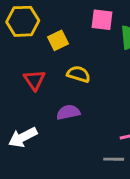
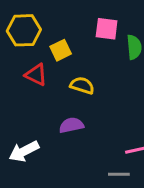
red triangle: (34, 80) -> (36, 75), moved, turned -30

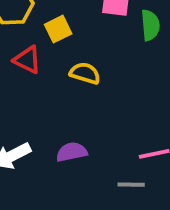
purple semicircle: (71, 125) -> (72, 152), moved

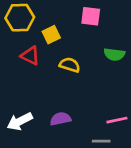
green semicircle: (150, 25) -> (114, 54), moved, turned 102

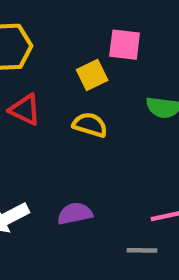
yellow square: (51, 35) -> (92, 75), moved

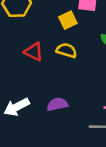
red triangle: (25, 110) -> (34, 52), moved

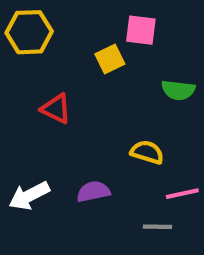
yellow semicircle: (67, 50) -> (147, 152), moved

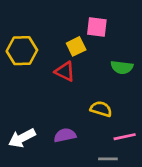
yellow hexagon: (29, 32) -> (22, 51), moved
red triangle: (56, 109) -> (65, 71), moved

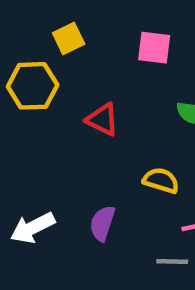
yellow square: (76, 46) -> (69, 39), moved
purple semicircle: (65, 135) -> (102, 223), turned -60

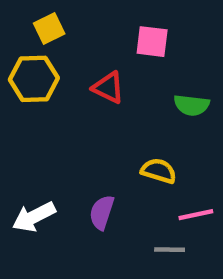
yellow square: (69, 39) -> (49, 28), moved
red triangle: (102, 120) -> (108, 88), moved

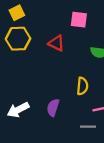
yellow square: (49, 28) -> (17, 13), moved
yellow semicircle: (159, 171) -> (82, 86), turned 78

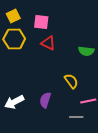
pink square: (79, 20) -> (41, 22), moved
yellow semicircle: (82, 86) -> (71, 81), turned -42

